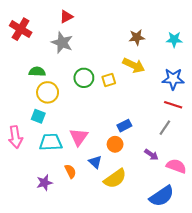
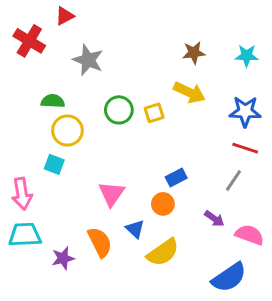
red triangle: (66, 17) -> (65, 16), moved
cyan trapezoid: (51, 142) -> (25, 235), moved
orange semicircle: (70, 171) -> (100, 242), size x1.5

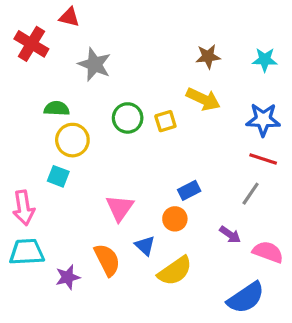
red triangle: (65, 16) -> (69, 17), turned 42

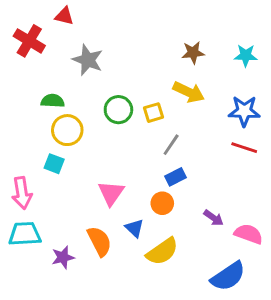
gray line: (251, 194) -> (171, 145), moved

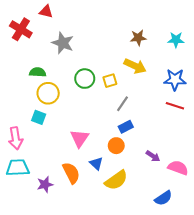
blue semicircle: (228, 276) -> (163, 198), size x0.7

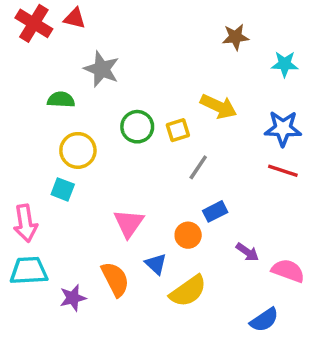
red cross: (21, 29) -> (34, 23), moved
brown star: (138, 38) -> (235, 37), moved
green semicircle: (38, 72) -> (61, 100), moved
blue rectangle: (126, 127) -> (215, 211), moved

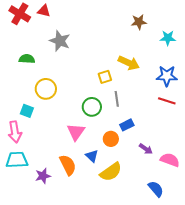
green semicircle: (61, 100) -> (27, 59), moved
green circle: (137, 127) -> (92, 107), moved
gray line: (198, 167) -> (117, 99), turned -42
cyan square: (63, 189) -> (27, 111), moved
blue semicircle: (264, 320) -> (156, 189), turned -96

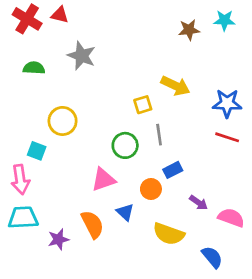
cyan star: (168, 38) -> (224, 20), moved
green semicircle: (27, 59) -> (34, 68), moved
pink triangle: (76, 132) -> (103, 179), turned 36
yellow semicircle: (111, 172) -> (169, 234), moved, turned 55

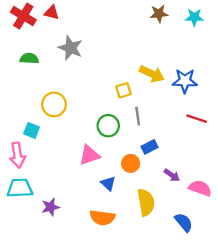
brown star: (189, 30) -> (159, 14), moved
blue star: (227, 103) -> (185, 81), moved
orange semicircle: (92, 224) -> (102, 218), moved, turned 125
yellow semicircle: (169, 234) -> (146, 202), turned -120

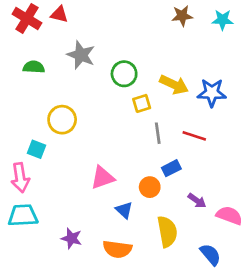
red line: (197, 119) -> (194, 136), moved
green circle: (108, 126) -> (124, 74), moved
purple star: (50, 207) -> (71, 238), moved, turned 30

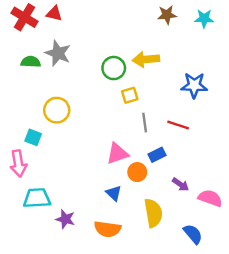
gray star: (81, 55) -> (58, 53), moved
yellow arrow: (174, 85) -> (146, 59), moved, turned 150
pink triangle: (103, 178) -> (117, 153), moved
cyan trapezoid: (23, 215) -> (37, 198), moved

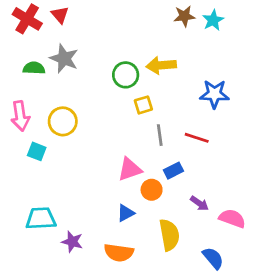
red triangle: (54, 14) -> (60, 15), turned 35
cyan star: (204, 19) -> (213, 20), moved, turned -30
pink arrow: (18, 163) -> (20, 116), moved
blue triangle: (114, 193) -> (126, 213), turned 49

